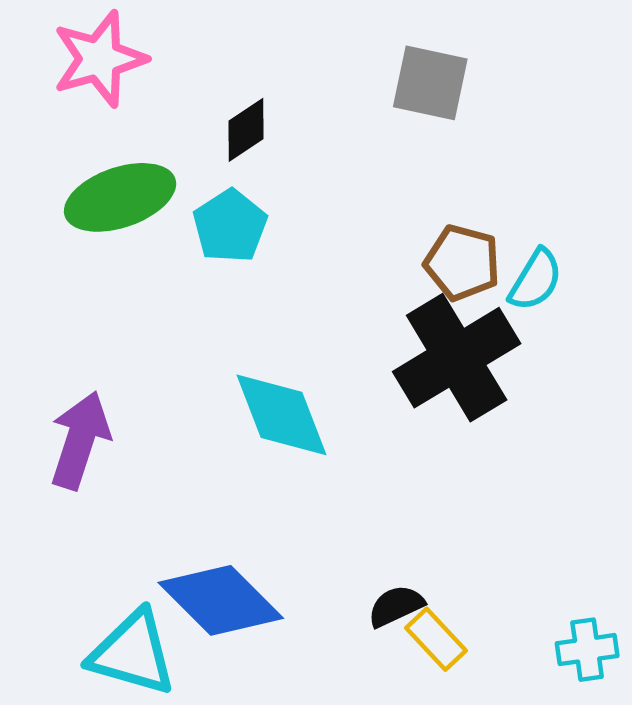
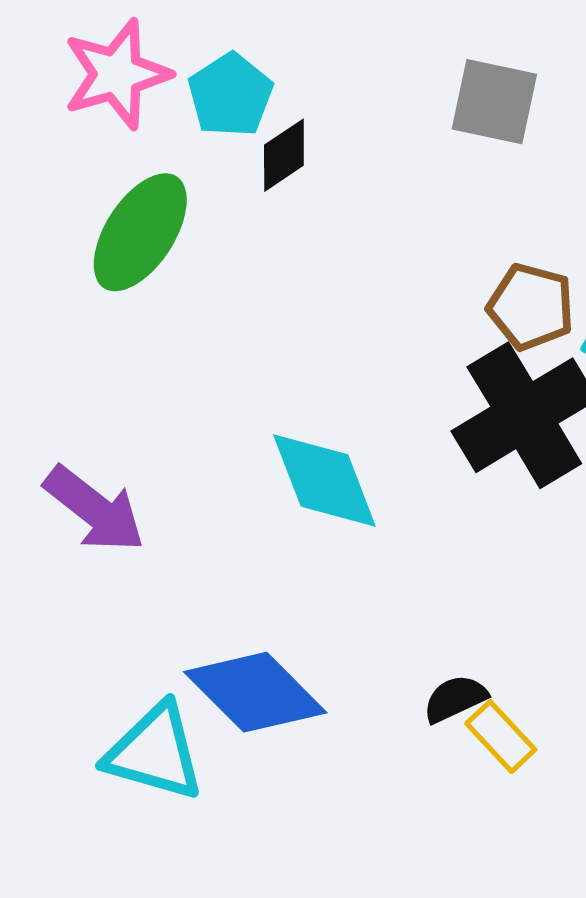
green ellipse: (120, 197) -> (140, 232), turned -38
cyan pentagon: (230, 226) -> (230, 95), moved
purple arrow: (80, 440) -> (95, 509), turned 110

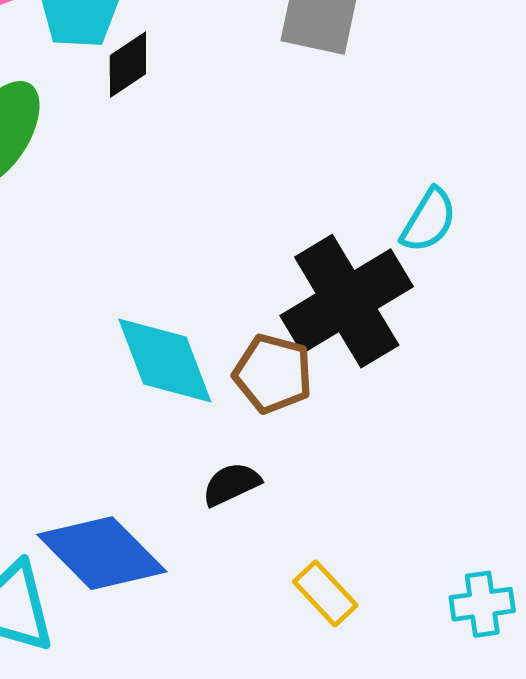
brown pentagon: (531, 307) -> (273, 374), moved
black semicircle: (455, 699) -> (231, 484), moved

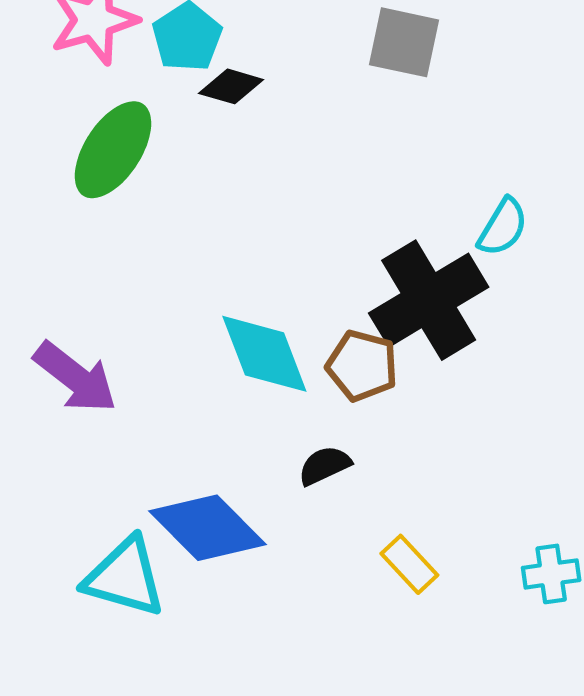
black diamond: (128, 65) -> (231, 86), turned 50

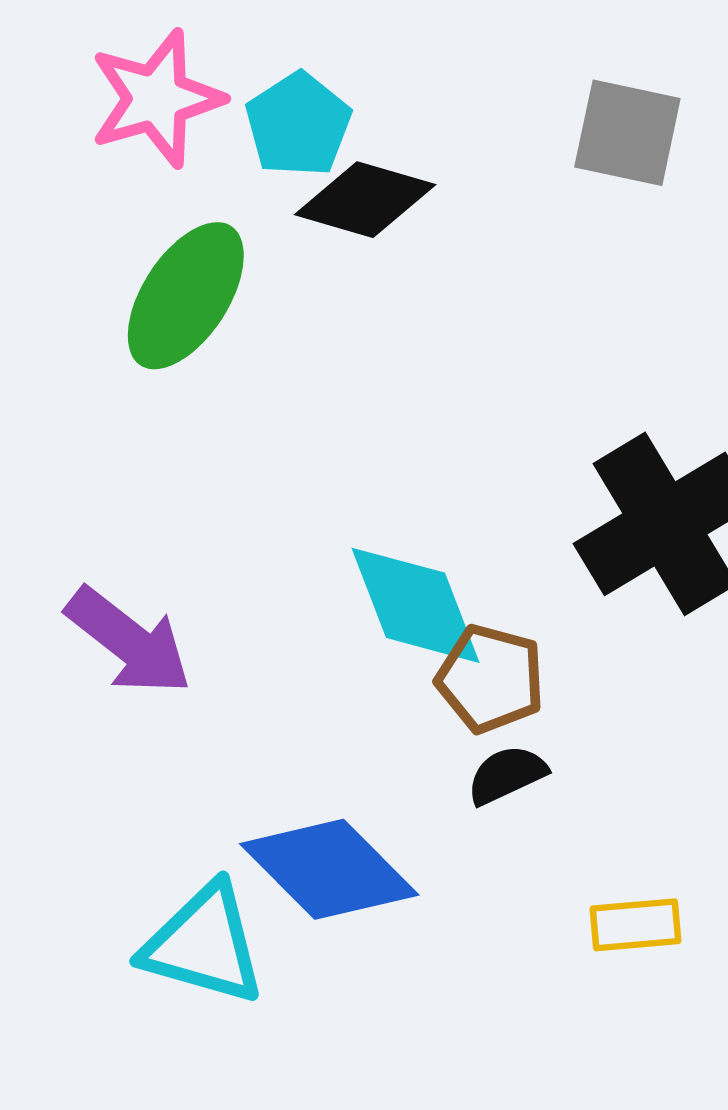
black diamond: (231, 86) -> (365, 200), size x1.4
brown pentagon: (362, 366) -> (491, 679), moved
yellow rectangle: (409, 564) -> (636, 925), turned -52

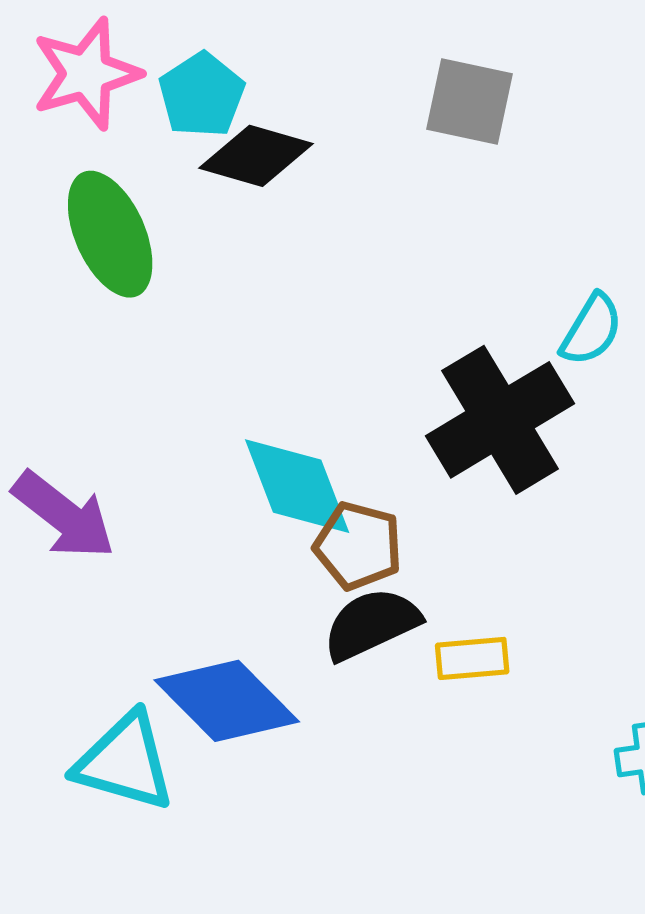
green ellipse: (186, 296) -> (110, 234), turned -57
black semicircle: (507, 775) -> (371, 624), size x1.5
yellow rectangle: (636, 925) -> (472, 658), moved

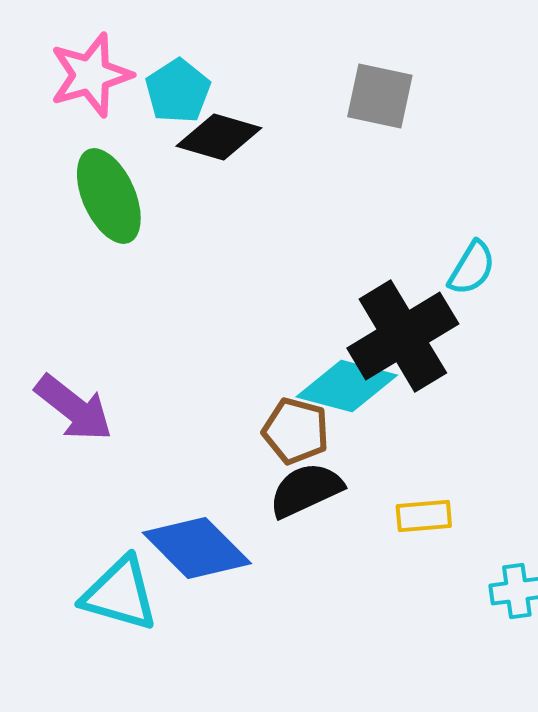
cyan diamond: (297, 486) -> (347, 386), moved, turned -54
yellow rectangle: (472, 658) -> (424, 516), moved

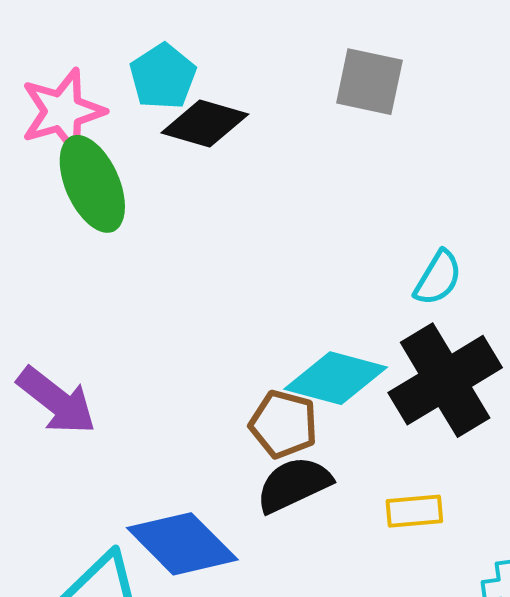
pink star: (91, 75) -> (63, 111), moved
cyan semicircle: (472, 268) -> (438, 278), moved
black cross: (403, 336) -> (445, 380), moved

